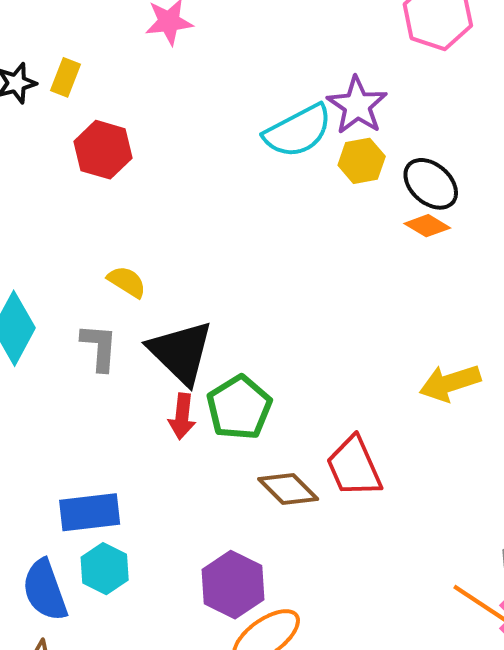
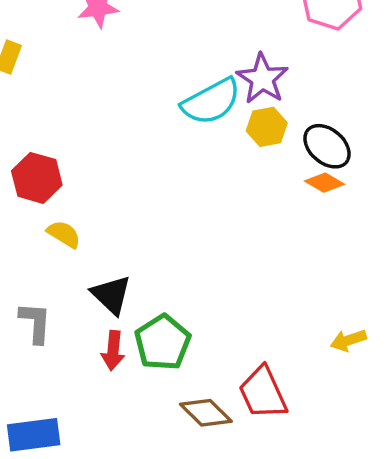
red hexagon: (103, 150) -> (37, 178), moved
gray L-shape: (99, 347) -> (35, 323), moved
black triangle: (181, 352) -> (111, 295), size x0.7
yellow arrow: (450, 383) -> (348, 340), moved, size x0.7

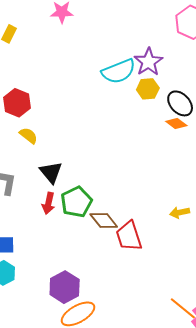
brown diamond: (206, 413) -> (104, 221), moved

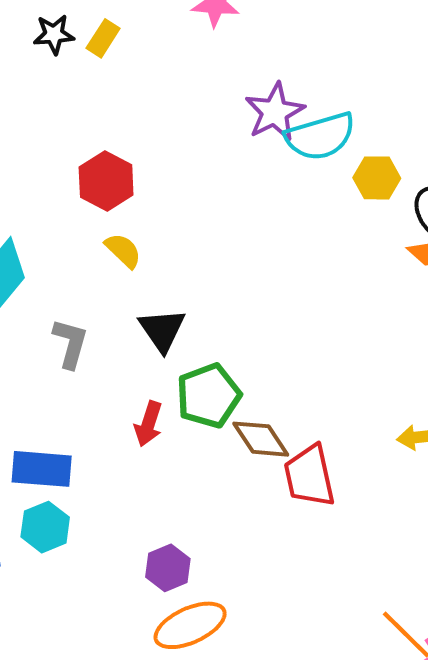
purple star: (148, 62) -> (275, 112), moved
red arrow: (48, 203) -> (148, 424), moved
purple hexagon: (65, 287) -> (168, 568), size x0.7

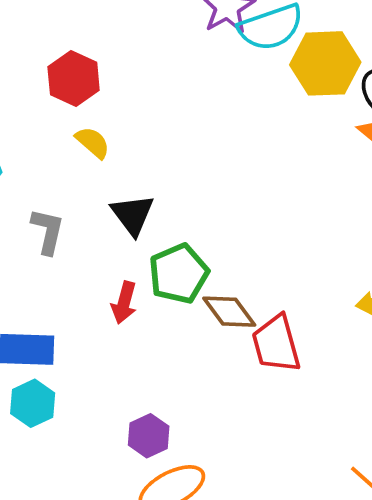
yellow hexagon: (377, 178) -> (325, 63), size x1.6

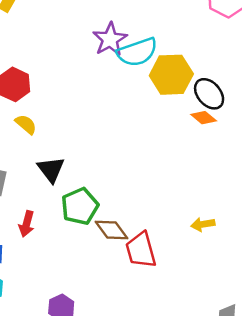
red arrow: (124, 303) -> (27, 224), moved

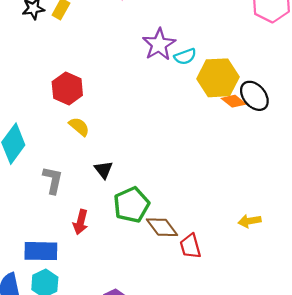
cyan semicircle: (137, 52) -> (185, 56), size x0.6
orange diamond: (204, 118) -> (234, 101), moved
black triangle: (51, 169) -> (103, 170), size x0.7
red trapezoid: (141, 250) -> (190, 246), size x0.7

